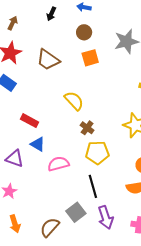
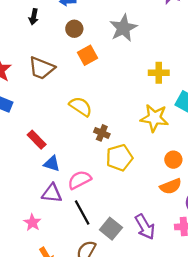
red rectangle: (29, 121) -> (37, 140), turned 30
purple triangle: (15, 159) -> (52, 193), moved
black line: (93, 186) -> (82, 213), moved

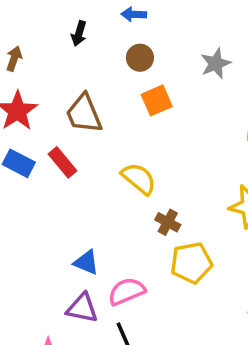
gray star: (123, 28) -> (216, 63), size x0.7
brown trapezoid: (42, 68) -> (84, 114), turned 40
red rectangle: (37, 140) -> (63, 162), moved

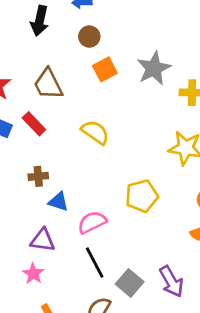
black arrow: (79, 34) -> (40, 21), size x1.5
gray star: (216, 63) -> (154, 68), moved, size x1.4
brown cross: (168, 222) -> (38, 176), moved, turned -30
purple triangle: (82, 308) -> (43, 240), moved

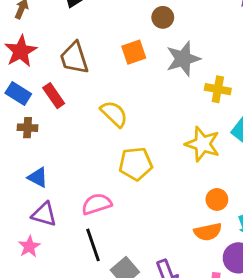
brown circle: (89, 37) -> (163, 17), moved
brown cross: (38, 176) -> (28, 128), moved
yellow pentagon: (142, 196) -> (136, 164), moved
blue triangle: (58, 202) -> (38, 177), moved

